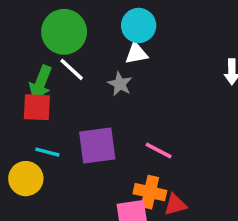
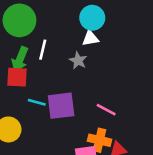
green circle: (64, 32) -> (19, 20), moved
white line: (72, 69) -> (43, 50), turned 60
cyan line: (47, 152) -> (37, 102), moved

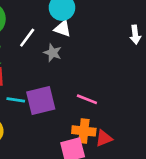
white triangle: (90, 38) -> (63, 29), turned 36
white line: (43, 50) -> (27, 38), moved, turned 30

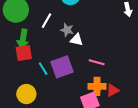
white triangle: (63, 29) -> (76, 40), moved
cyan line: (16, 100) -> (43, 69), turned 56

